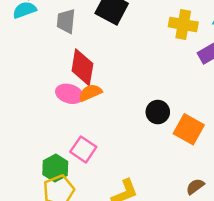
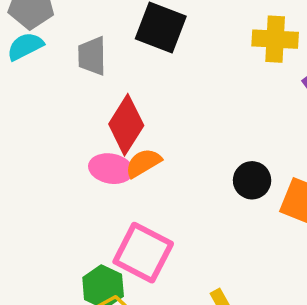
red diamond: (82, 67) -> (126, 125), turned 30
pink square: (83, 149) -> (143, 253), size x1.4

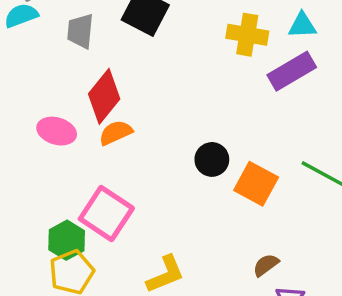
pink ellipse: (111, 169) -> (57, 131), moved

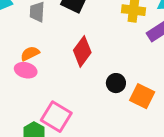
red diamond: (104, 96) -> (82, 51), moved
orange semicircle: (116, 133) -> (30, 54), moved

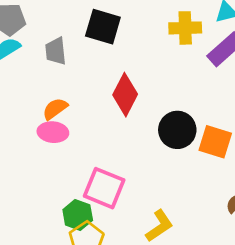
black circle: (116, 83) -> (177, 130), size x1.4

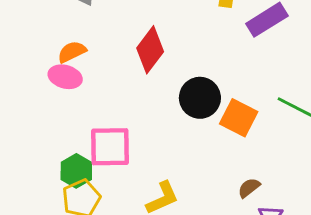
pink square: (104, 188) -> (110, 147), turned -33

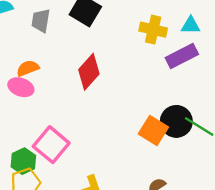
black circle: (200, 98) -> (176, 121), moved
pink square: (110, 147) -> (51, 145), turned 36

